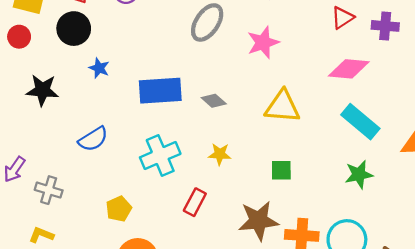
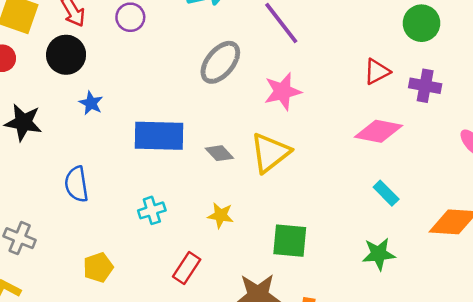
yellow triangle: (282, 107) -> (270, 153), moved, turned -48
cyan rectangle: (360, 122) -> (386, 193), size x0.6
blue semicircle: (93, 139) -> (76, 184), turned 108
cyan cross: (160, 156) -> (152, 210), size x0.6
green square: (281, 170) -> (290, 241), size x1.4

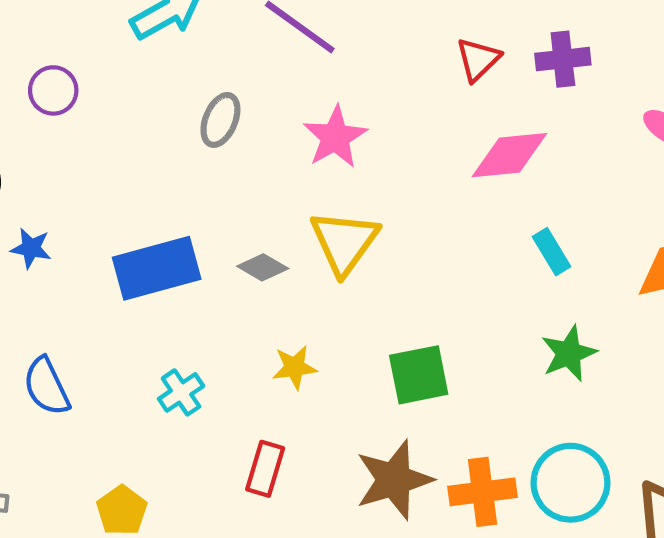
gray ellipse: (220, 62) -> (220, 120), size x0.7
cyan rectangle: (386, 193) -> (552, 252), turned 30

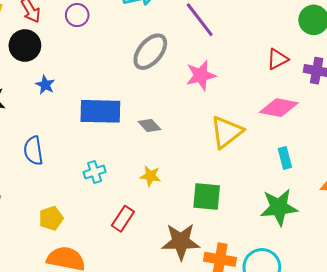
gray ellipse: (220, 120) -> (150, 52), size x1.5
yellow triangle: (344, 242) -> (226, 132), moved
green star: (569, 353) -> (279, 207), size x1.4

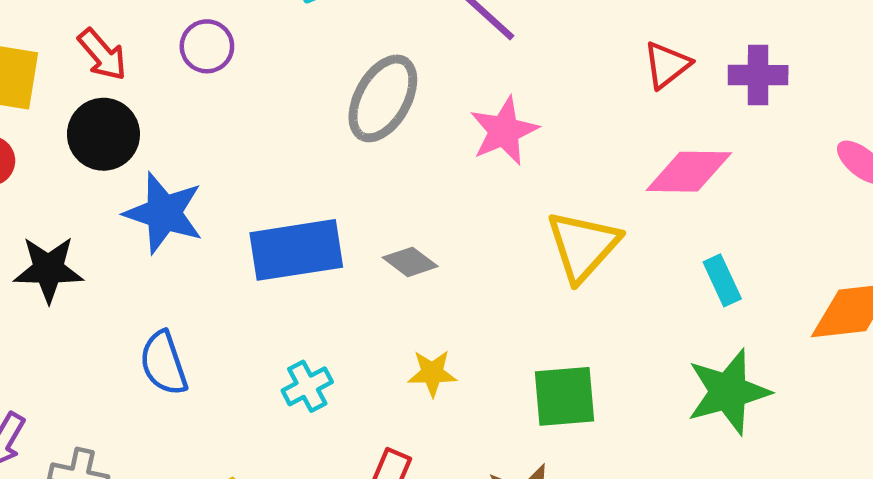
blue star: (45, 85) -> (164, 213), size x1.8

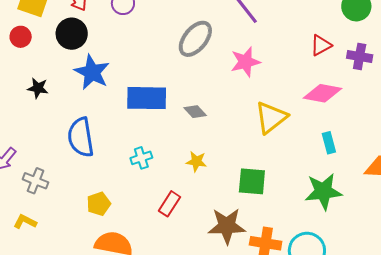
black star: (48, 269) -> (38, 88), size x0.7
blue semicircle: (164, 363) -> (81, 137), size x1.4

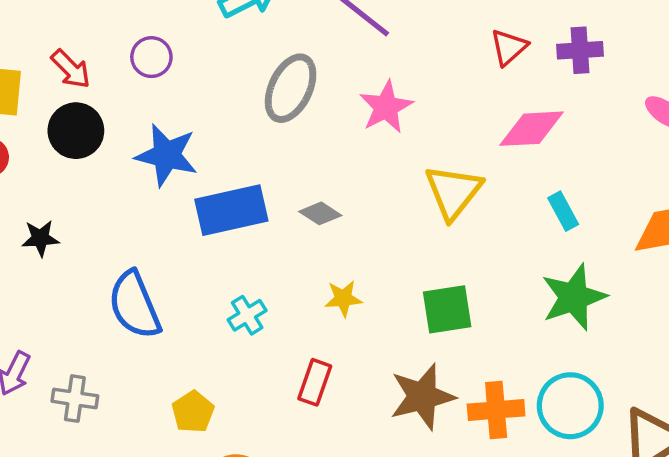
blue star: (92, 72) -> (167, 155), moved

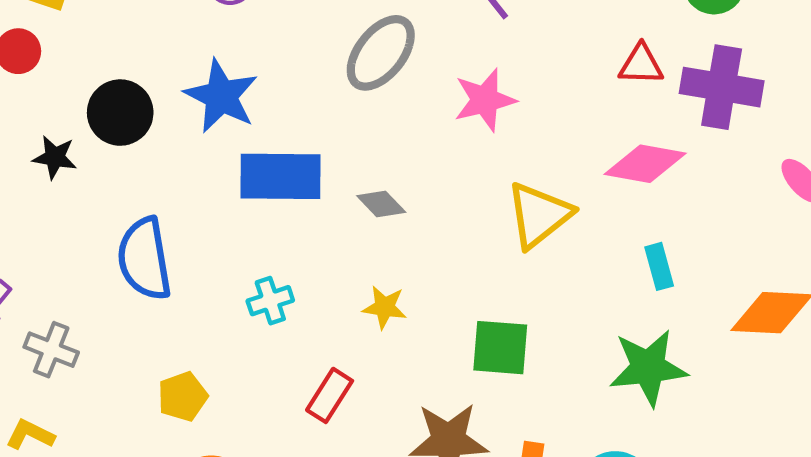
red triangle: (509, 47) -> (641, 65), turned 30
purple cross: (580, 50) -> (722, 87), size x1.5
black circle: (76, 131) -> (120, 113), moved

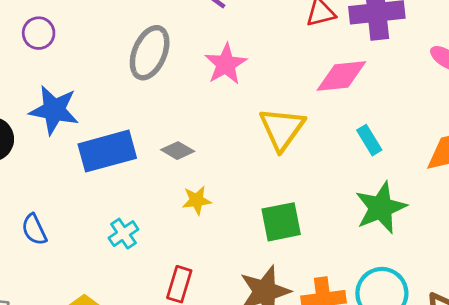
blue semicircle: (144, 259) -> (34, 230), size x0.6
yellow star: (385, 307) -> (197, 200), moved

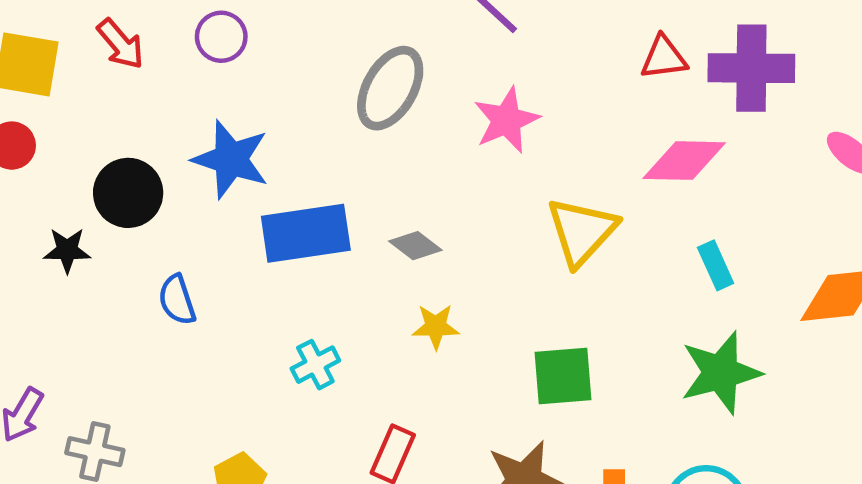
blue semicircle: (34, 230) -> (177, 300), moved

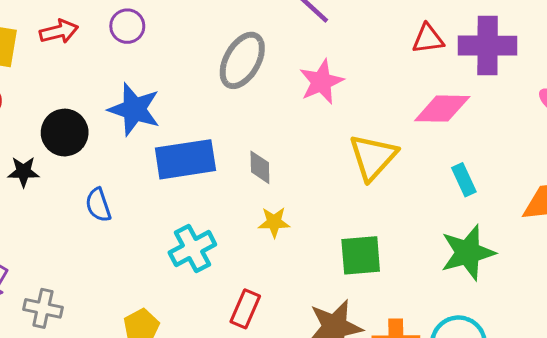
red arrow: (120, 44) -> (59, 31), turned -63
gray diamond: (415, 246) -> (260, 167), turned 52
cyan cross: (315, 365) -> (192, 248), size x1.4

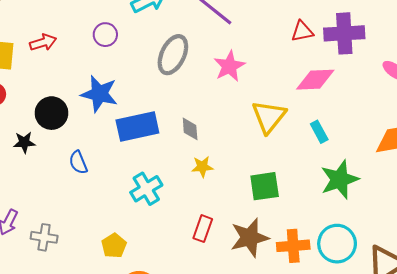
purple circle: (127, 26) -> (105, 35), moved
cyan rectangle: (464, 180) -> (319, 132), moved
red rectangle: (245, 309) -> (203, 229), moved

